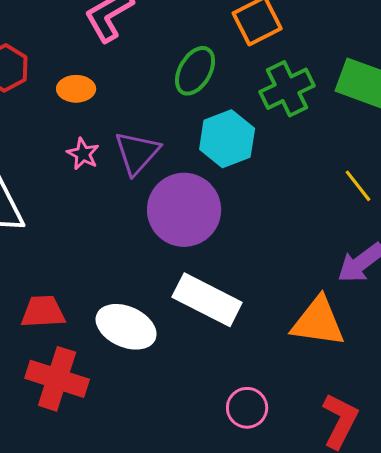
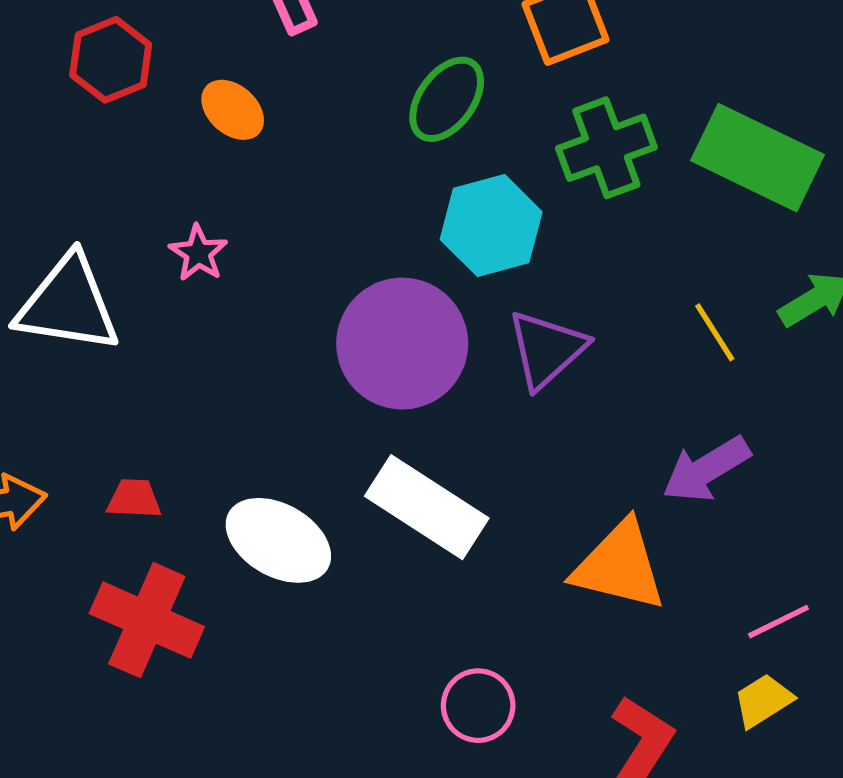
orange ellipse: (76, 89) -> (233, 110), turned 36
purple triangle: (137, 153) -> (547, 349), moved
pink star: (83, 154) -> (198, 253), moved
red trapezoid: (43, 312) -> (134, 499), size x0.7

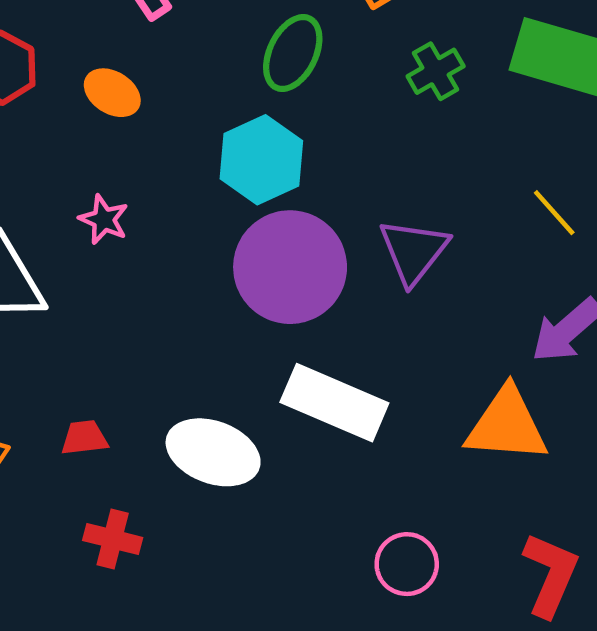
green cross: (606, 148) -> (436, 71), size x0.7
cyan hexagon: (491, 226) -> (261, 160), moved
red cross: (147, 620) -> (113, 539), size x0.6

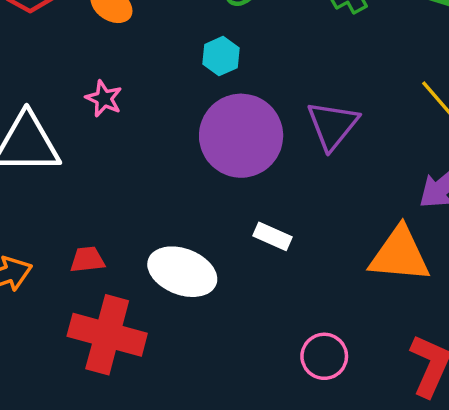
cyan hexagon: (261, 160) -> (221, 56), size x0.6
white rectangle: (334, 403) -> (272, 236), size x0.5
red cross: (113, 539) -> (107, 335), size x1.8

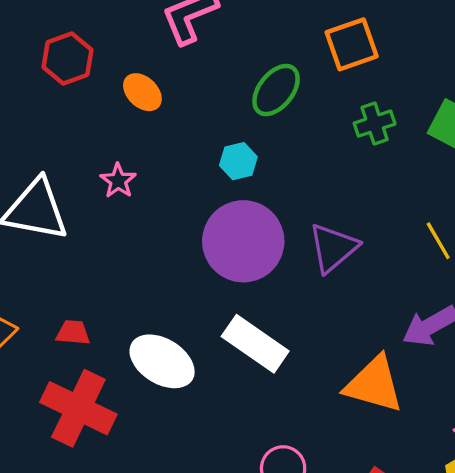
white rectangle: (272, 236) -> (255, 344), size x1.8

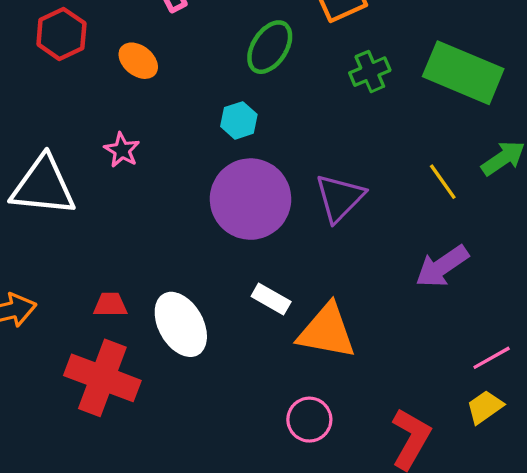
red trapezoid: (73, 333) -> (110, 305), moved
white rectangle: (255, 344) -> (271, 299), size x0.6
white ellipse: (162, 361) -> (181, 324), turned 34
orange triangle: (374, 384) -> (327, 331), moved

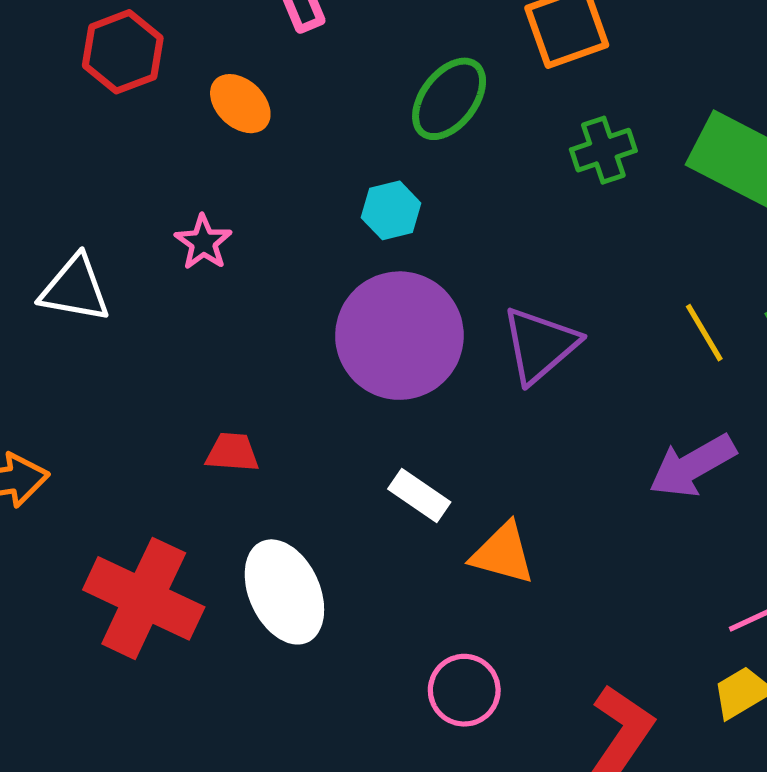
white triangle: (43, 186) -> (75, 289), size x0.7
red trapezoid: (110, 305) -> (232, 452), moved
white ellipse: (181, 324) -> (284, 592), moved
orange triangle: (327, 331) -> (503, 553), size x0.7

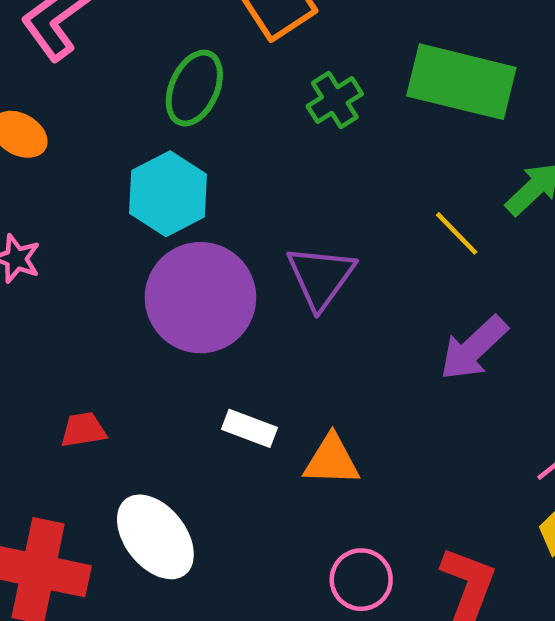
cyan hexagon: (391, 210) -> (168, 194), size x1.6
pink circle: (464, 690) -> (361, 580), moved

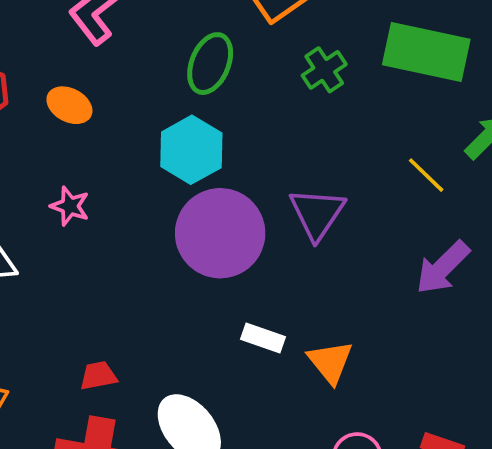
red trapezoid: (83, 430) -> (98, 376), moved
orange triangle: (332, 460) -> (330, 362), turned 51

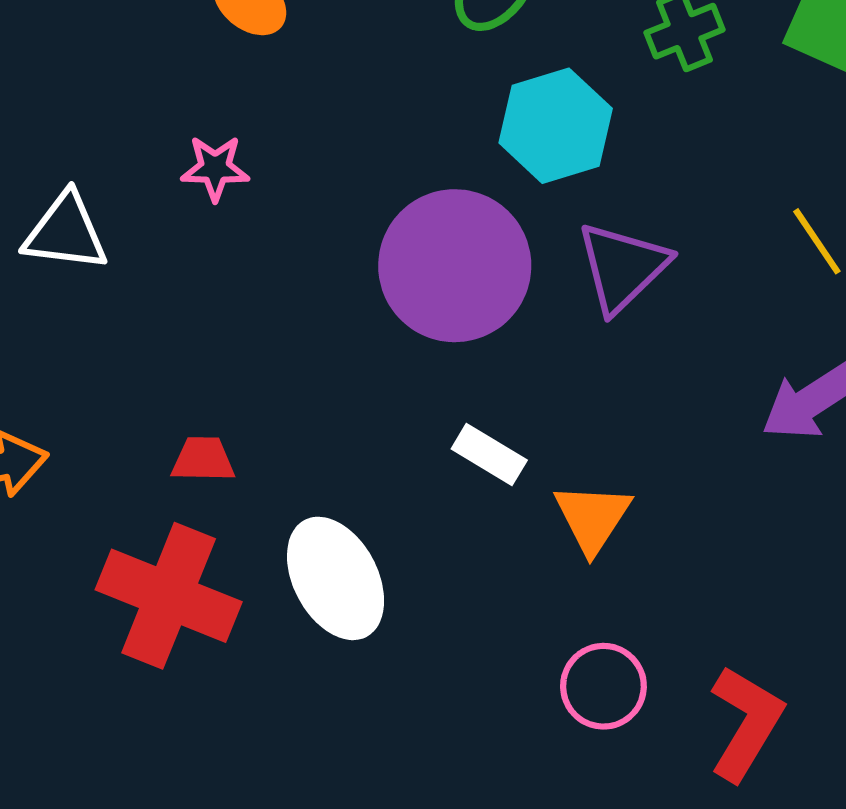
cyan hexagon: (191, 150) -> (556, 126), moved
pink star: (70, 206) -> (215, 168), turned -30

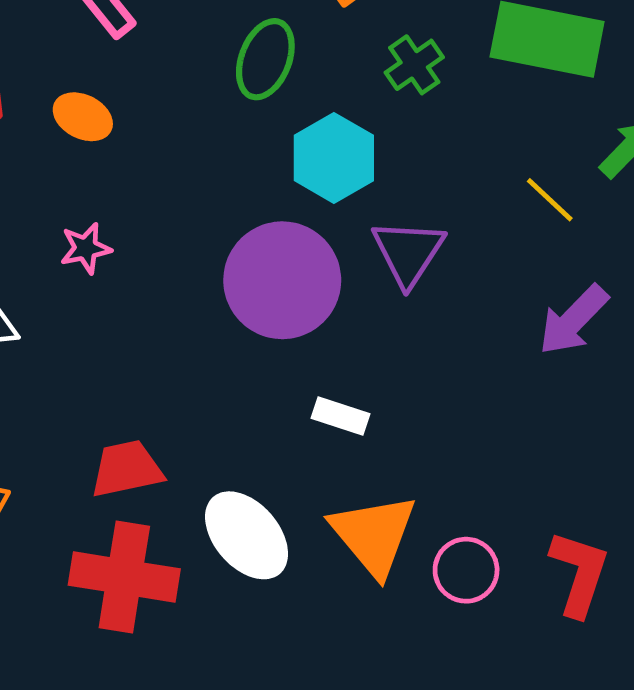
red trapezoid: (203, 459) -> (127, 469), size x1.5
orange triangle: (592, 518) -> (374, 535), moved, size x1.5

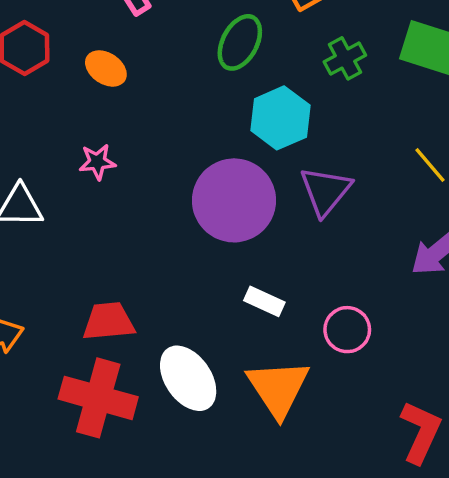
pink circle: (466, 570) -> (347, 330), moved

